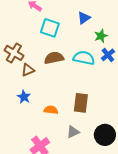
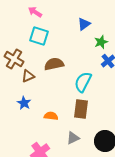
cyan square: (50, 28) -> (39, 36), moved
cyan semicircle: (84, 58) -> (83, 82), moved, turned -75

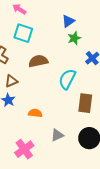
green star: (101, 42) -> (74, 38), moved
brown triangle: (28, 76) -> (11, 81), moved
brown rectangle: (81, 109) -> (85, 103), moved

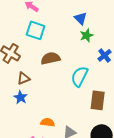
blue triangle: (68, 21) -> (81, 18), turned -40
orange semicircle: (35, 113) -> (48, 122), moved

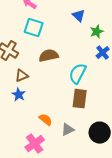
green star: (87, 35) -> (97, 32), moved
brown rectangle: (98, 100) -> (80, 99), moved
orange semicircle: (48, 122) -> (46, 120), turned 32

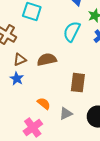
brown semicircle: (49, 56) -> (47, 60), moved
cyan semicircle: (78, 74) -> (72, 32), moved

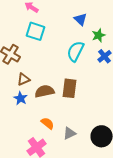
brown semicircle: (47, 60) -> (45, 91), moved
brown rectangle: (78, 83) -> (70, 88), moved

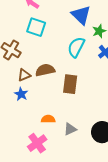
blue triangle: (81, 19) -> (81, 15), size x1.5
brown semicircle: (45, 91) -> (45, 70), moved
orange semicircle: (48, 123) -> (48, 119), turned -40

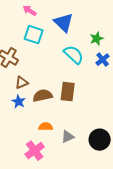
blue triangle: (81, 15) -> (64, 23), moved
cyan semicircle: (76, 47) -> (74, 55), turned 105
brown semicircle: (45, 70) -> (43, 96), moved

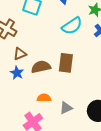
cyan semicircle: (74, 55) -> (72, 26), turned 105

